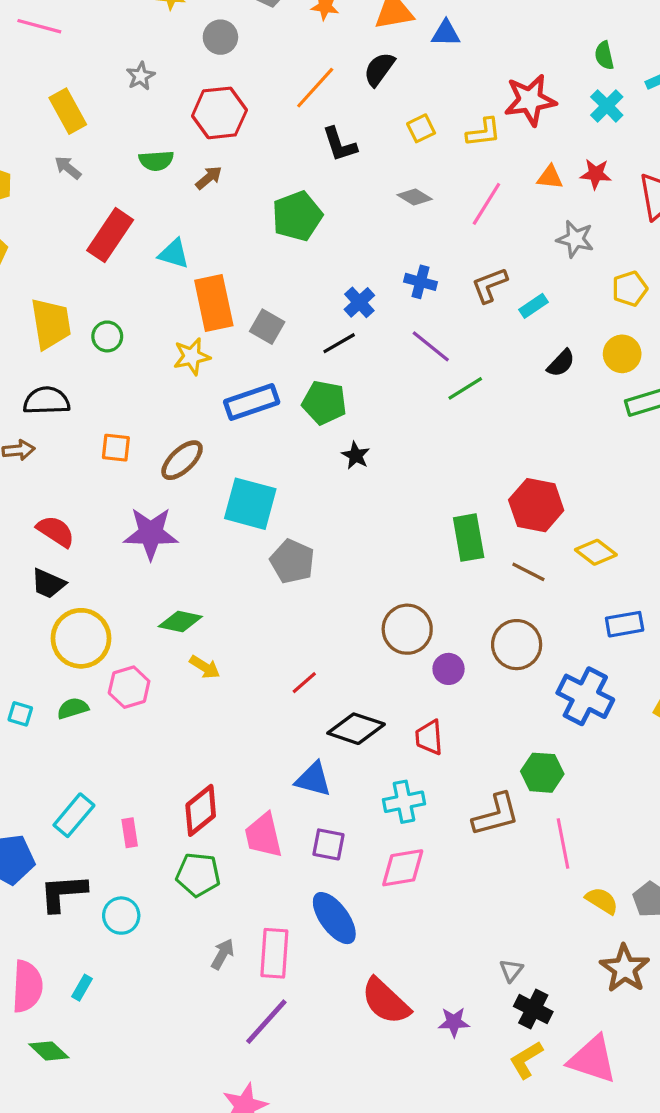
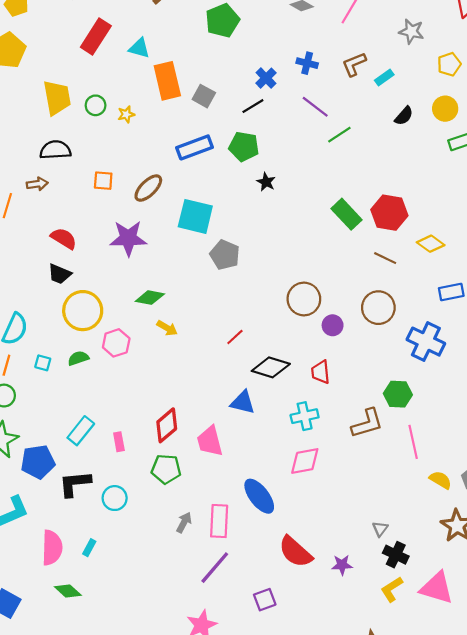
yellow star: (192, 356) -> (126, 114), moved, size x0.7
green rectangle: (469, 538) -> (347, 214), moved, turned -32
purple square: (328, 844) -> (265, 600), moved, turned -30

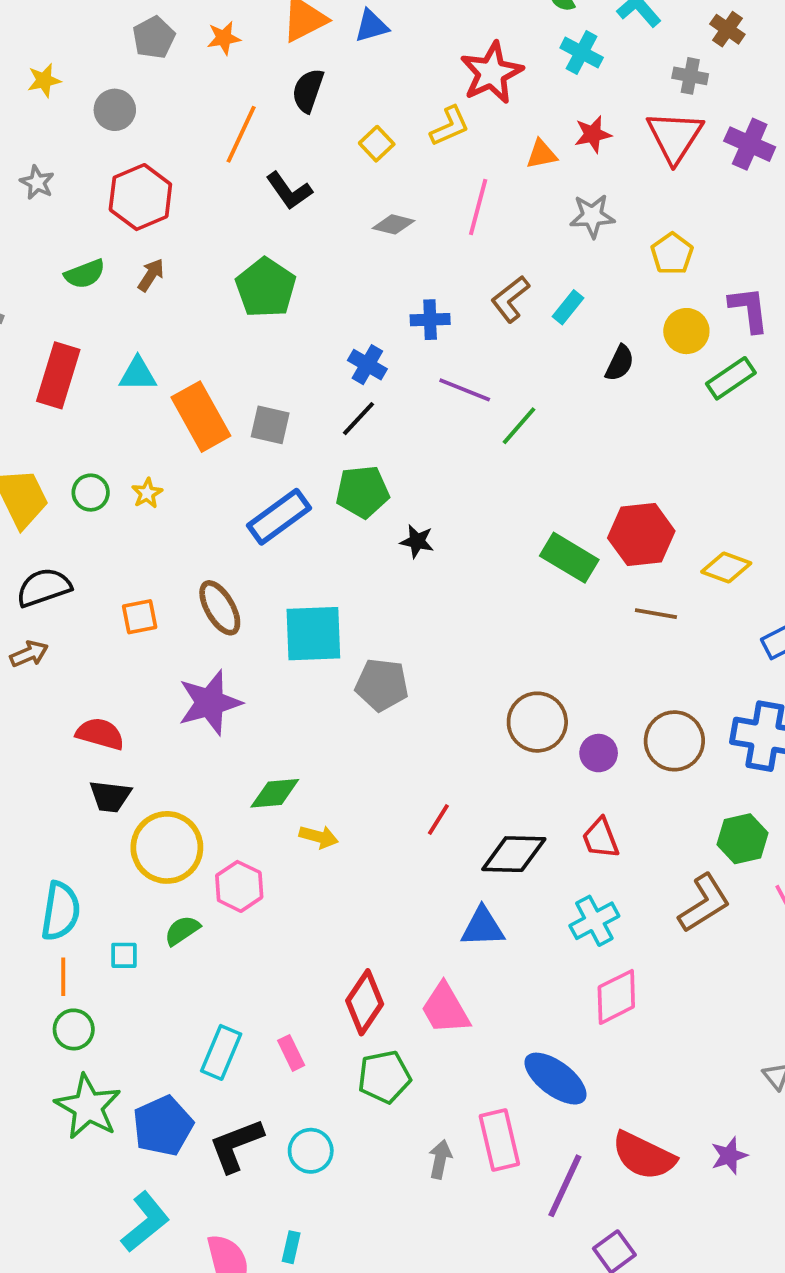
brown ellipse: (148, 188) -> (220, 608), turned -60
brown circle: (378, 308) -> (674, 741), moved
purple line: (215, 568) -> (565, 1186), moved

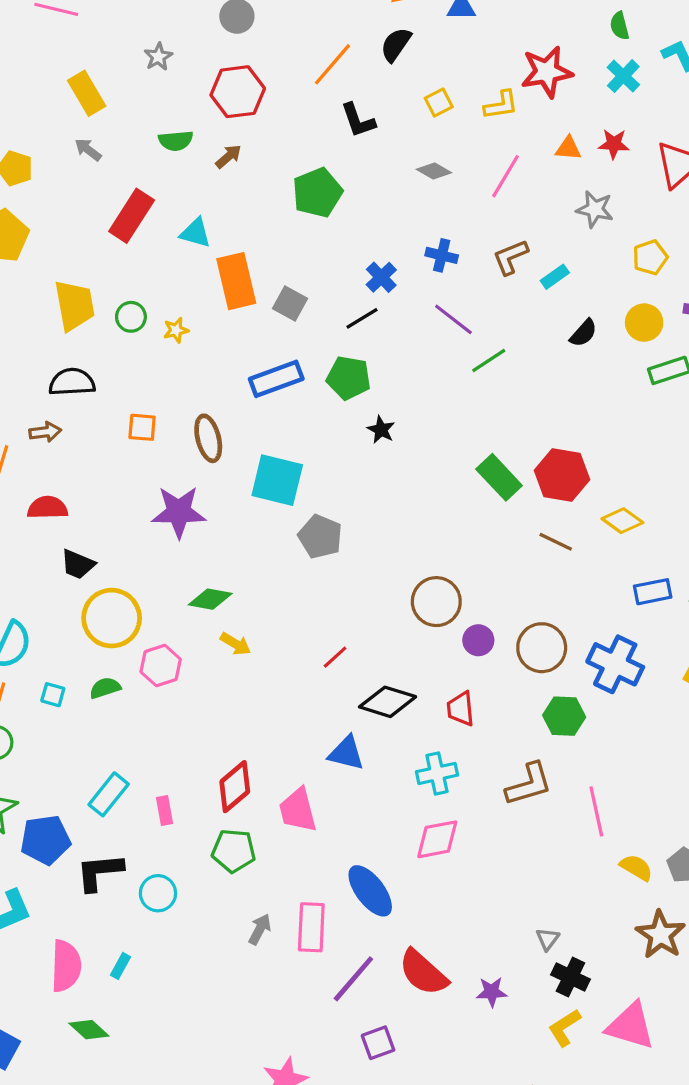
red semicircle: (100, 734) -> (48, 508), moved, turned -33
green hexagon: (742, 839) -> (564, 716), moved

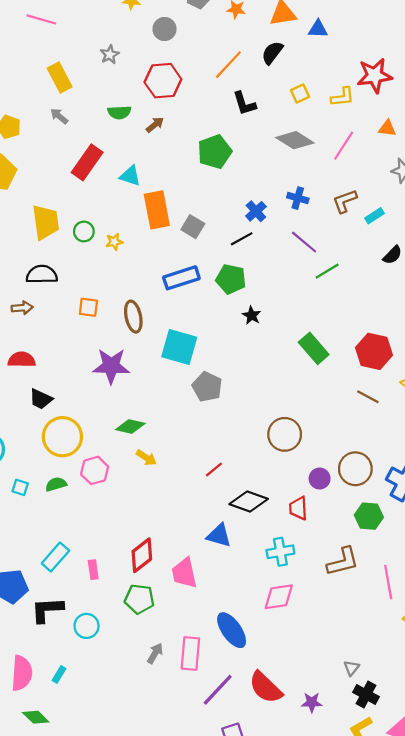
gray diamond: (434, 171) -> (295, 140), size x1.6
green rectangle: (499, 477) -> (314, 348), moved
purple circle: (478, 640) -> (320, 479), moved

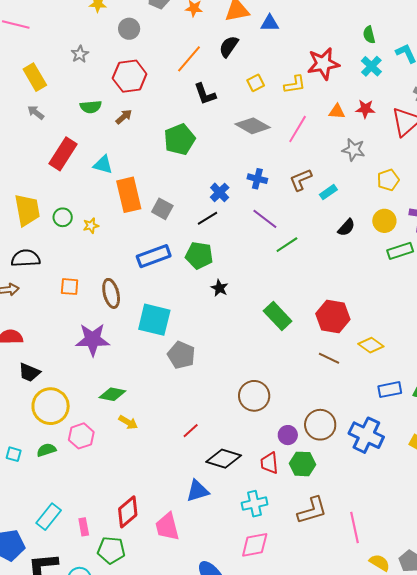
green hexagon: (369, 516) -> (302, 464), moved
blue triangle: (219, 535) -> (198, 491), turned -30
green pentagon: (139, 599) -> (111, 550), moved

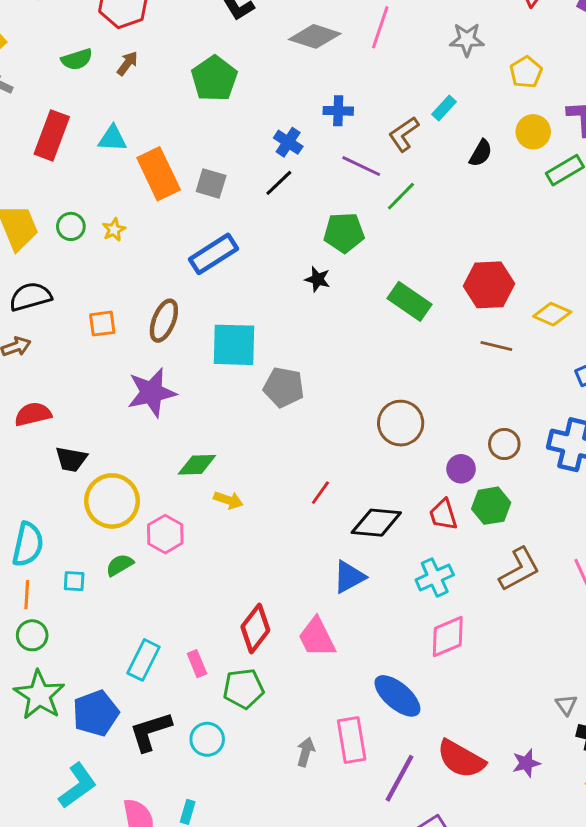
brown L-shape: (301, 180) -> (404, 134), moved
green pentagon: (199, 255) -> (344, 233), moved
brown ellipse: (111, 293) -> (164, 321), turned 48
brown circle: (320, 425) -> (504, 444), size x0.7

